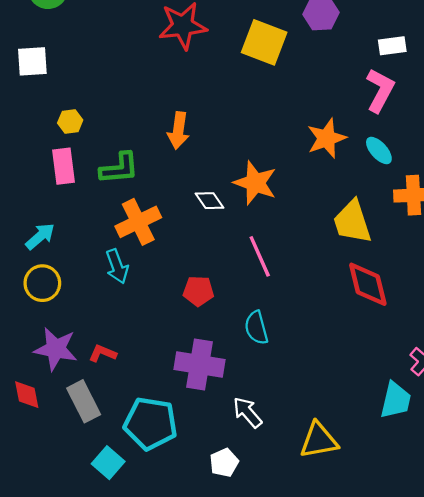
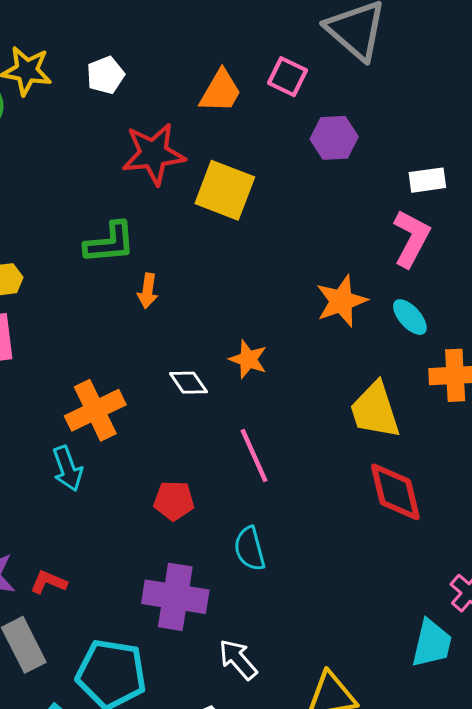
yellow square: (264, 42) -> (225, 190), moved
orange arrow: (178, 130) -> (148, 291), size x0.7
green L-shape: (119, 168) -> (110, 243), moved
orange star: (255, 183) -> (248, 359), size x0.7

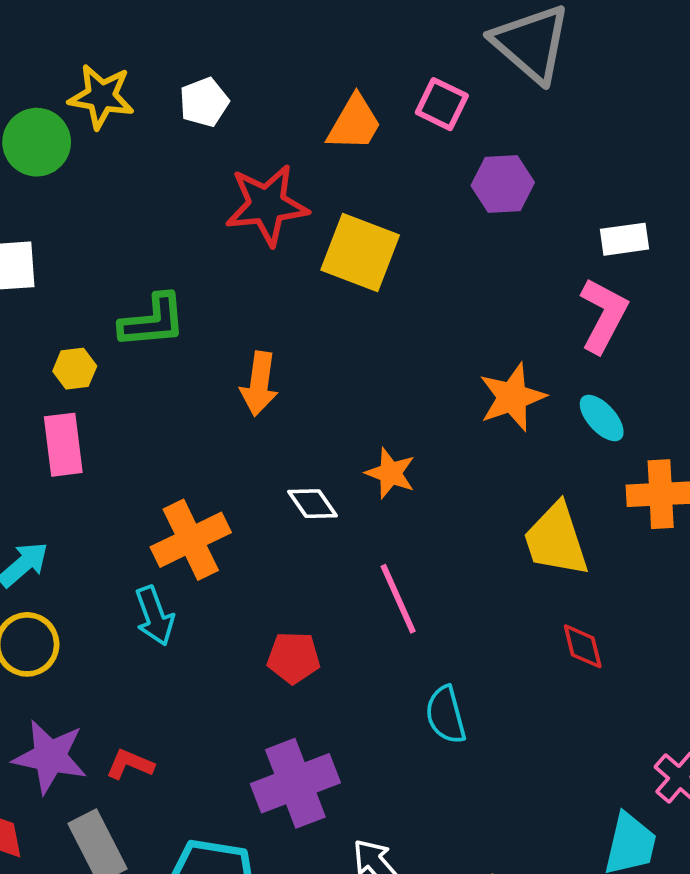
green L-shape: (110, 243) -> (153, 321), moved
orange arrow: (148, 291) -> (259, 384), size x1.4
red diamond: (395, 492) -> (583, 646), size x0.6
cyan semicircle: (250, 549) -> (446, 715), moved
purple cross: (175, 597) -> (295, 783), turned -30

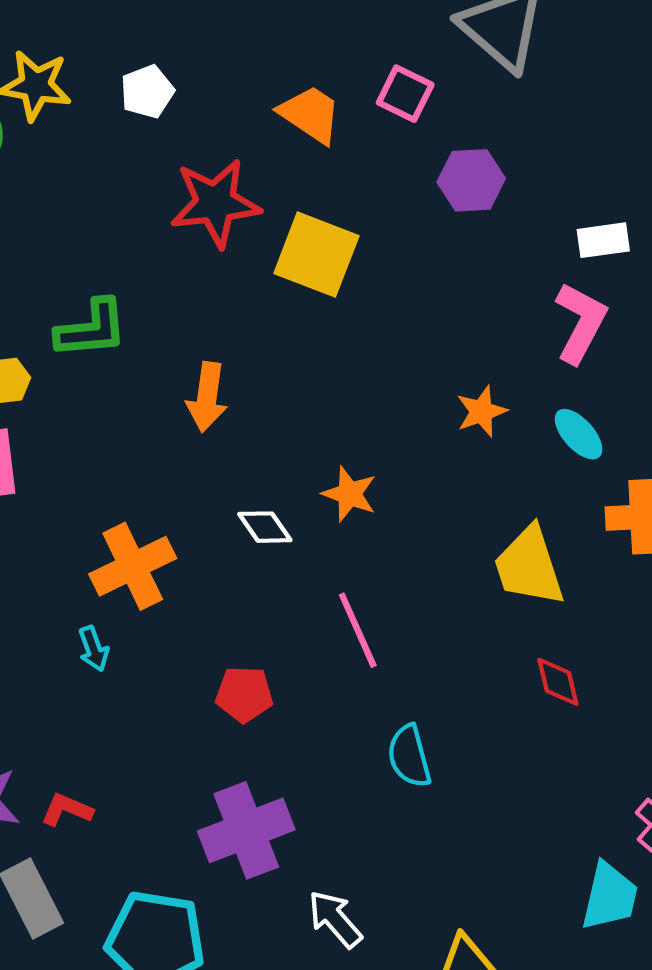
orange trapezoid: (354, 123) -> (310, 114), turned -86
orange star: (512, 397) -> (482, 411), size x0.7
cyan arrow: (155, 616) -> (94, 649), size x0.7

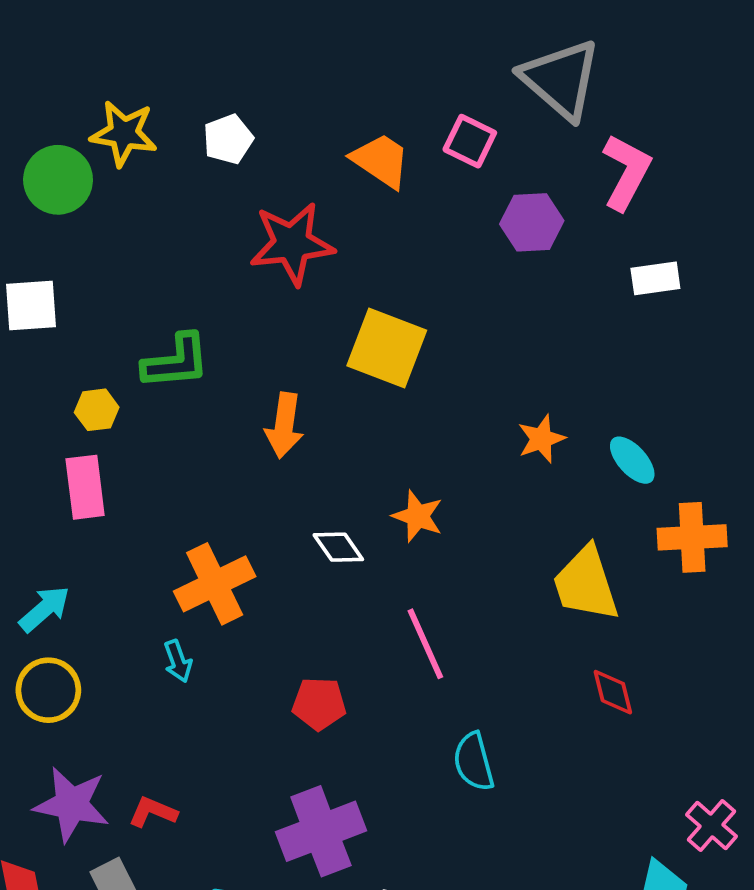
yellow square: (316, 255) -> (387, 348), moved
pink L-shape: (581, 323) -> (626, 172), moved

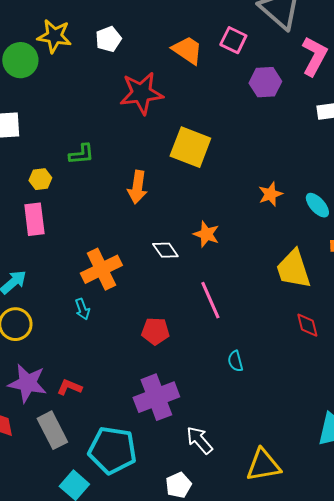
green L-shape: (176, 362) -> (81, 154), size x0.7
cyan semicircle: (474, 762) -> (235, 361), size x0.7

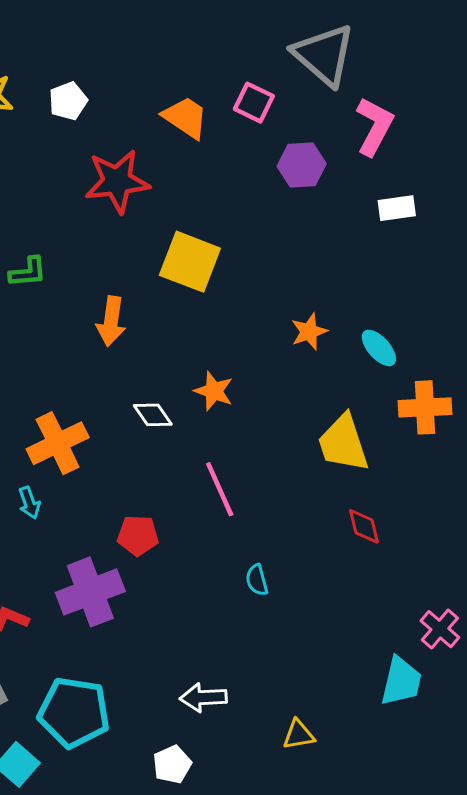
purple cross: (156, 397) -> (90, 592), moved
white arrow: (199, 440) -> (203, 698), turned -52
yellow triangle: (263, 465) -> (299, 735), size x0.6

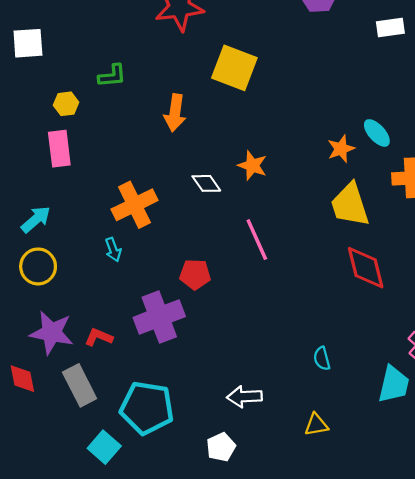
orange star: (309, 332) -> (341, 149), moved
red diamond: (364, 526) -> (366, 268), size x1.6
cyan semicircle: (257, 580) -> (322, 358), moved

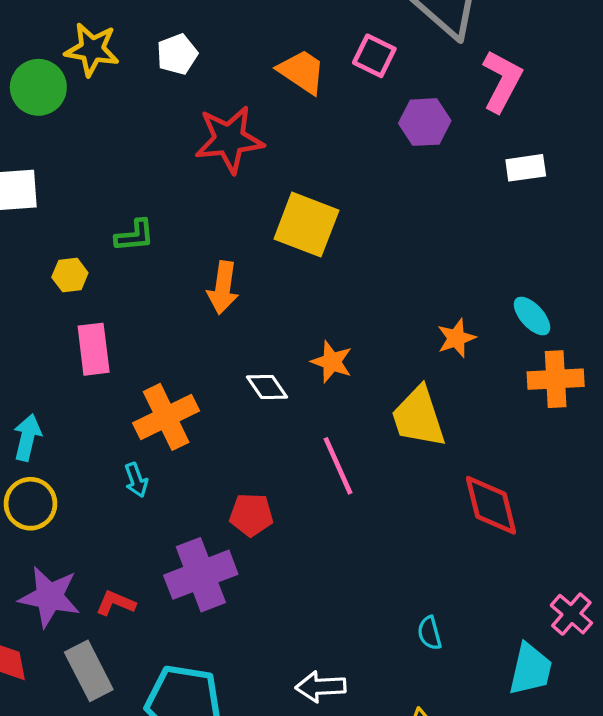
cyan ellipse: (377, 133) -> (532, 316), moved
pink rectangle: (59, 149) -> (94, 349), moved
yellow trapezoid: (350, 205) -> (418, 417), moved
cyan arrow: (36, 219) -> (27, 437), turned -36

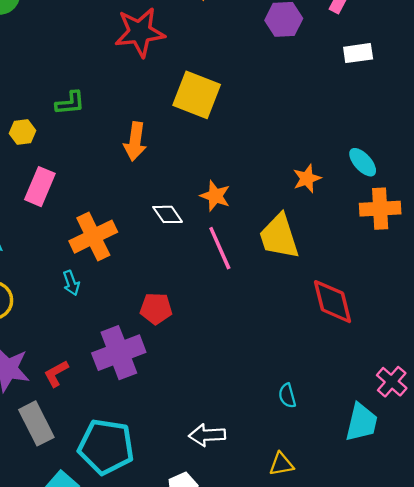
pink rectangle: (94, 349) -> (40, 187), turned 30
pink line: (338, 466) -> (220, 248), moved
red L-shape: (116, 603) -> (56, 374), turned -52

